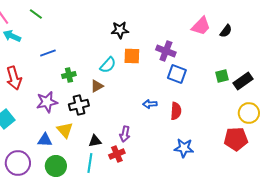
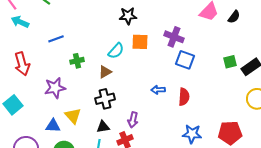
black cross: (79, 105) -> (105, 99), moved
red pentagon: (236, 139) -> (230, 133), moved

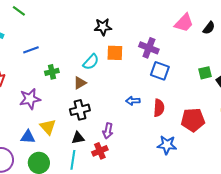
red pentagon: (230, 133) -> (193, 120), moved

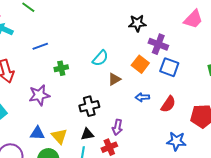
black star: (103, 27) -> (137, 23), moved
orange square: (115, 53) -> (140, 64), moved, turned 36
brown triangle: (80, 83) -> (114, 79), moved
red semicircle: (159, 108) -> (168, 104), turned 30
yellow triangle: (48, 127) -> (59, 136), moved

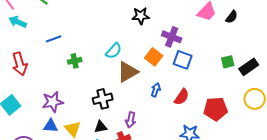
black star: (137, 23) -> (141, 16), moved
brown triangle: (114, 79) -> (128, 72), size x1.6
purple star: (39, 95) -> (53, 102), moved
blue arrow: (142, 97) -> (156, 90), turned 112

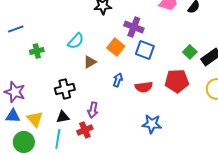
green square: (228, 62) -> (190, 52), turned -32
brown triangle: (128, 72) -> (90, 62), size x0.6
red semicircle: (182, 97) -> (144, 87), turned 48
purple star: (53, 102) -> (15, 92), turned 30
red pentagon: (216, 109) -> (177, 81), moved

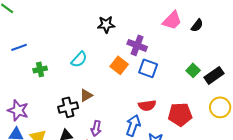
brown triangle: (90, 62) -> (86, 95), moved
blue arrow: (118, 80) -> (133, 125), moved, size x1.5
red pentagon: (177, 81) -> (180, 114), moved

